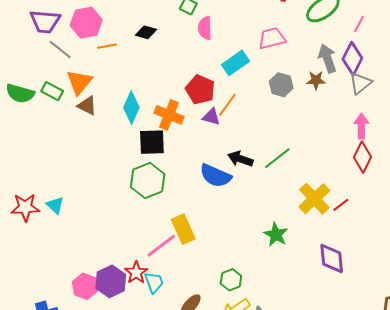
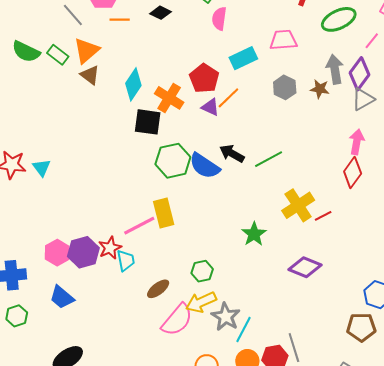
green hexagon: (148, 181) -> (173, 161), moved
purple diamond: (332, 259) -> (305, 267), turned -72

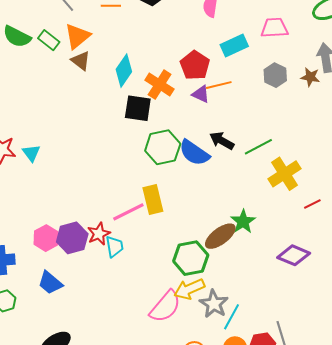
orange line: (228, 98) -> (219, 85), turned 30
yellow cross: (298, 205) -> (285, 174), moved
green hexagon: (202, 271) -> (191, 258), size x1.6
brown ellipse: (158, 289) -> (220, 236), moved, size x1.4

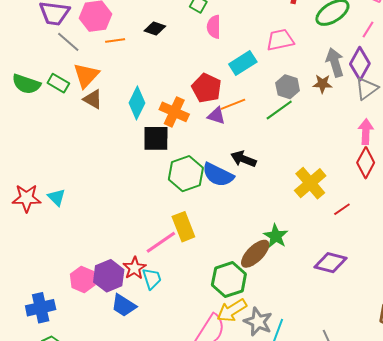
green line: (258, 147) -> (279, 110), moved
blue trapezoid: (50, 283) -> (124, 305), moved

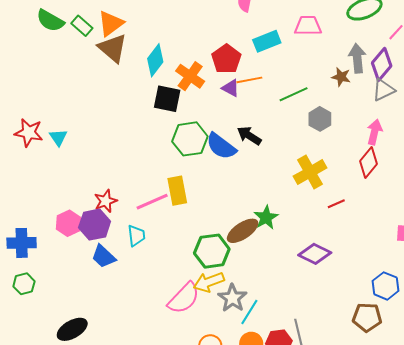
gray hexagon: (288, 87) -> (320, 119), moved
brown triangle: (93, 99) -> (113, 48), size x1.5
red star: (135, 268) -> (106, 201), moved

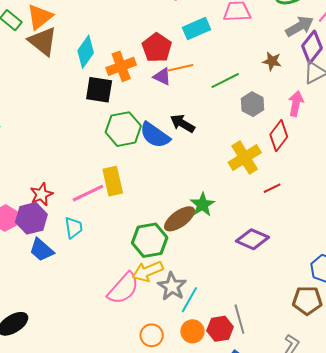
gray arrow: (357, 58) -> (300, 26), moved, turned 68
orange cross: (190, 76) -> (121, 66), turned 36
pink arrow: (374, 132) -> (296, 104), moved
red diamond: (368, 162) -> (279, 136), moved

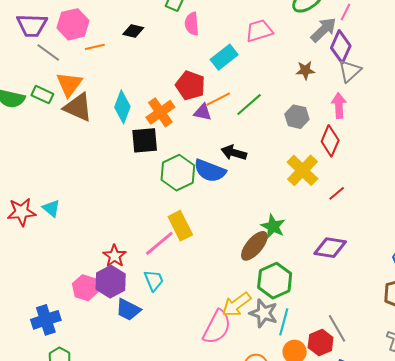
green line: (225, 80) -> (249, 104), moved
green hexagon: (150, 240) -> (275, 281), moved

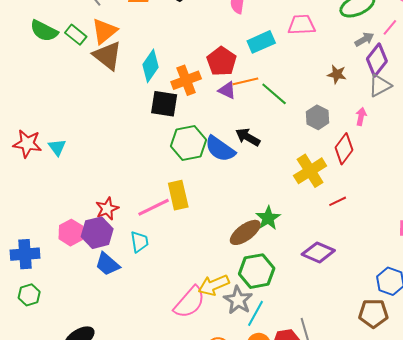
gray arrow: (324, 30) -> (364, 39), size x0.7
green line: (249, 104) -> (274, 94), turned 68
pink arrow: (339, 105) -> (361, 117), size x0.7

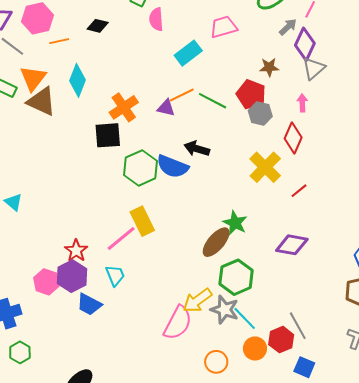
red pentagon: (222, 61) -> (251, 94), moved
cyan diamond: (151, 66) -> (77, 80), moved
cyan line: (256, 313) -> (245, 318), turned -60

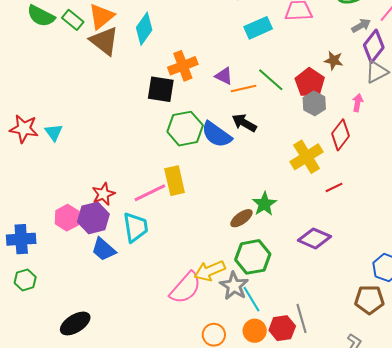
orange line: (182, 95) -> (244, 88), moved
brown ellipse: (216, 242) -> (241, 218), size x0.7
cyan trapezoid: (115, 275) -> (136, 227), size x1.4

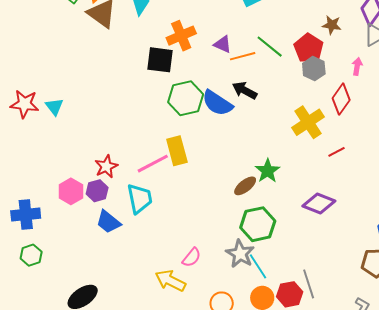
purple hexagon: (93, 218) -> (97, 191), size x0.7
yellow arrow: (210, 271) -> (170, 281), moved, turned 52
pink semicircle: (185, 288) -> (192, 257), size x0.6

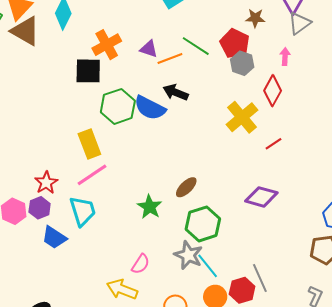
yellow rectangle: (177, 151) -> (89, 144), moved
green star: (268, 171) -> (150, 207), moved

